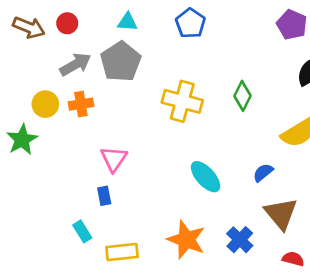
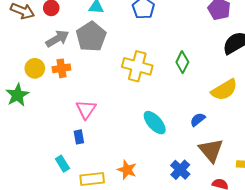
orange star: (186, 240) -> (127, 170), moved, size x0.7

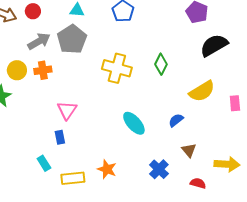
brown triangle: (211, 150) -> (189, 150), size x0.6

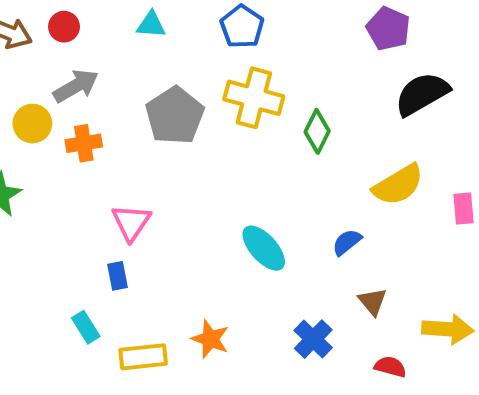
gray pentagon: (72, 39) -> (175, 116), moved
yellow cross: (117, 68) -> (254, 98), moved
yellow circle: (17, 70) -> (32, 124), moved

